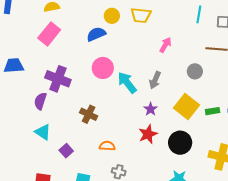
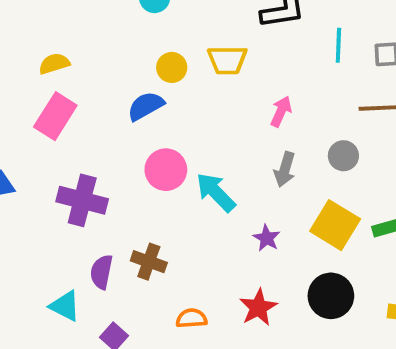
gray arrow: (155, 80) -> (285, 169), moved
purple semicircle: (40, 101) -> (101, 272), moved
red star: (148, 134) -> (258, 307), moved

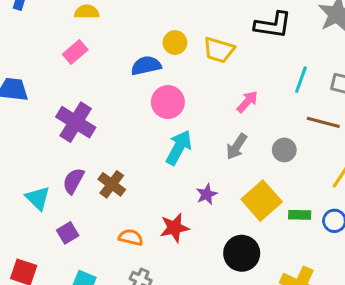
cyan line: (338, 45) -> (301, 80), moved
pink rectangle: (55, 116) -> (75, 52), size x0.7
pink circle: (166, 170) -> (168, 102), moved
cyan arrow: (216, 192) -> (179, 148), turned 56
red star: (258, 307) -> (174, 228), moved

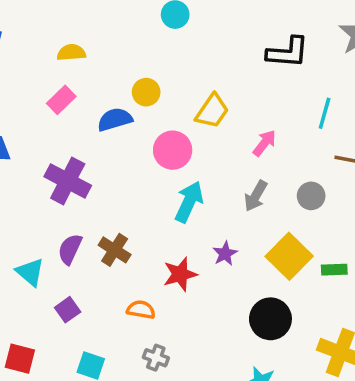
yellow circle: (175, 43) -> (146, 92), moved
yellow trapezoid: (219, 50) -> (212, 111), moved, turned -68
blue semicircle: (146, 66) -> (115, 119), moved
red star: (174, 228) -> (180, 274), moved

